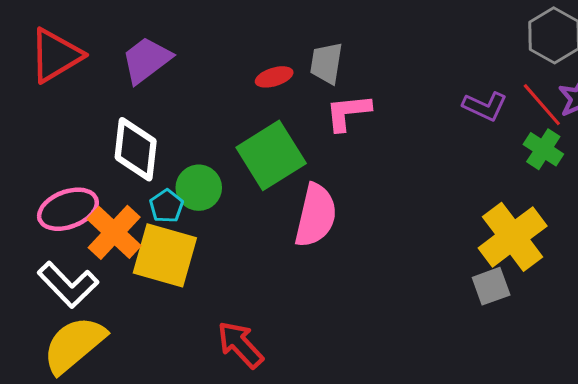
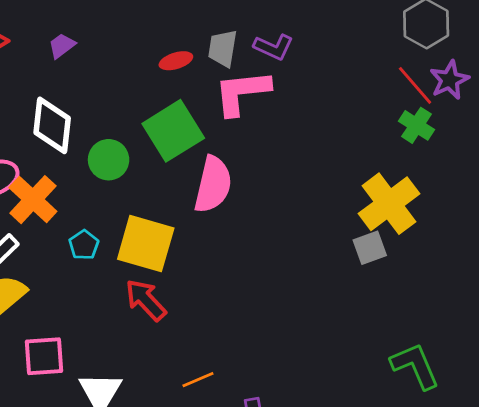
purple trapezoid: (146, 60) -> (62, 46), size x0.6
purple L-shape: (485, 106) -> (274, 47), moved
pink L-shape: (348, 112) -> (242, 92), size x1.4
cyan pentagon: (166, 206) -> (84, 245), moved
yellow square: (165, 255) -> (146, 244), moved

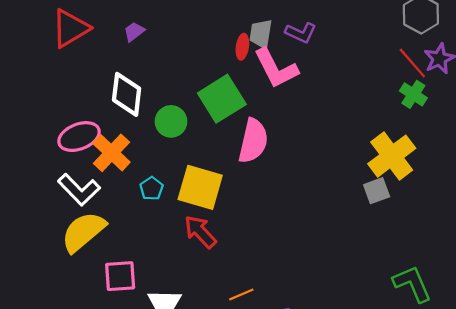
red ellipse: (176, 61) -> (242, 47), moved, turned -65
pink L-shape: (242, 92) -> (276, 68), turned -111

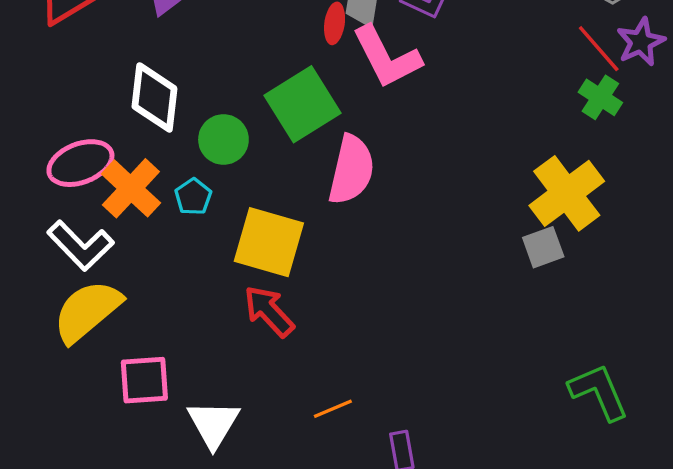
cyan pentagon: (151, 188) -> (193, 197), moved

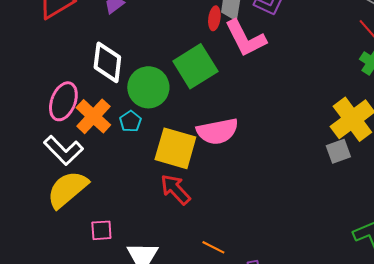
green circle: (223, 140) -> (148, 87), size x1.4
pink ellipse: (80, 163) -> (63, 101), turned -48
pink semicircle: (351, 170) -> (217, 131), moved, turned 66
pink square: (144, 380) -> (101, 230), size x0.7
orange line: (333, 409) -> (213, 247), turned 50

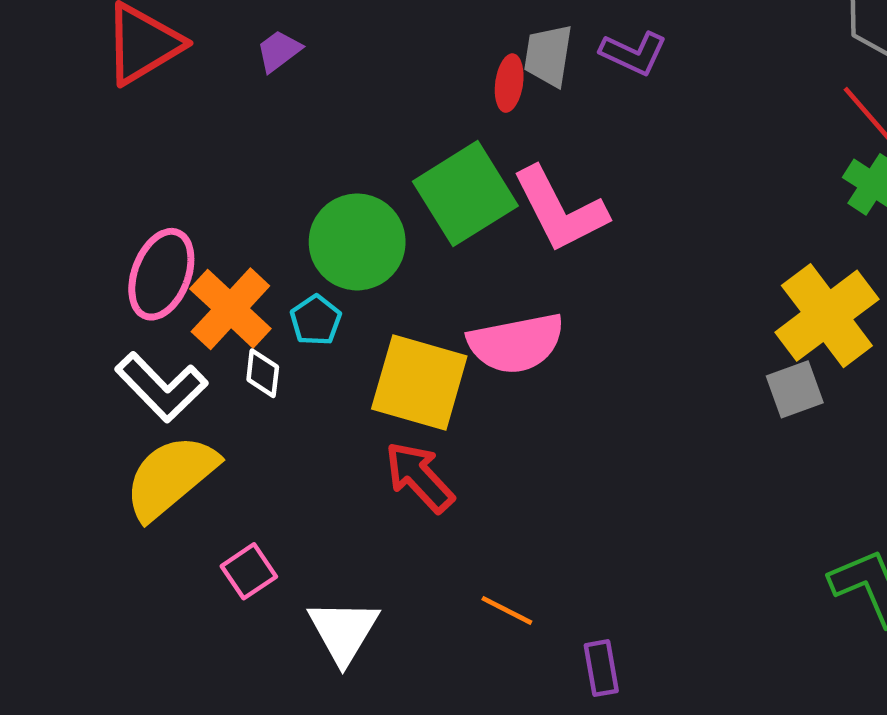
pink L-shape: (245, 38) -> (560, 210), moved
white diamond: (107, 62) -> (263, 373), moved, size x0.5
pink square: (101, 230) -> (249, 571), turned -30

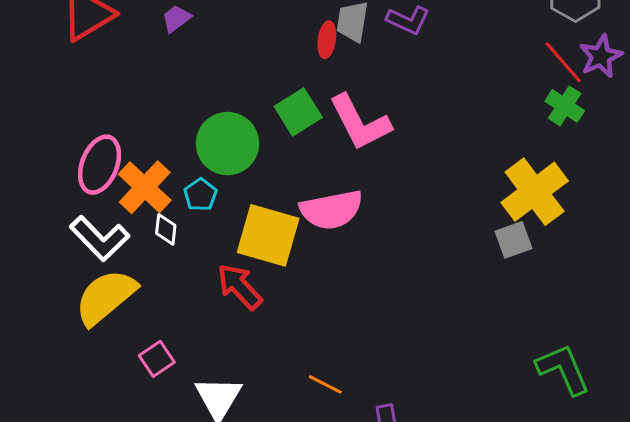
green square: (465, 194) -> (298, 112), size x0.7
red arrow: (419, 477) -> (240, 287), moved

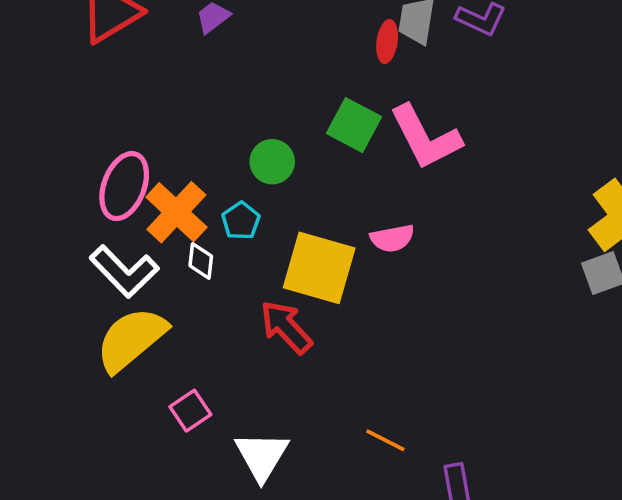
green square: (298, 112) -> (354, 125), turned -30
green circle: (227, 144) -> (272, 162), size x0.6
pink semicircle: (331, 210) -> (392, 238), size x0.6

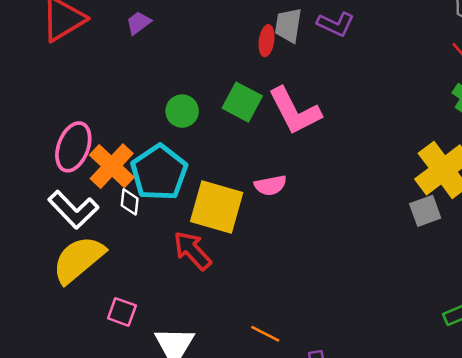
green circle: (272, 162) -> (182, 111), moved
cyan pentagon: (241, 221) -> (159, 172), size x2.0
pink square: (190, 411) -> (122, 312), turned -36

